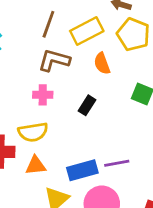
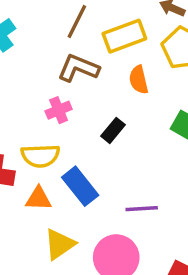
pink cross: (43, 95) -> (59, 110), turned -30
blue rectangle: (82, 170) -> (80, 186), moved, turned 60

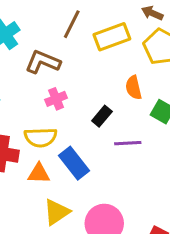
brown L-shape: (78, 68) -> (43, 62), moved
orange semicircle: (139, 80) -> (134, 88), moved
purple line: (142, 209) -> (128, 143), moved

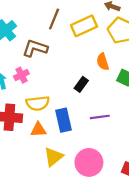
pink cross: (56, 99) -> (21, 75), moved
purple line: (128, 143) -> (100, 117), moved
blue rectangle: (74, 163) -> (64, 120), turned 30

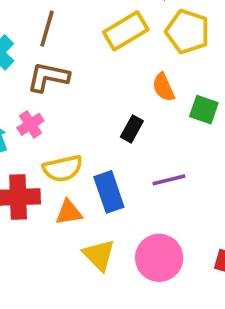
brown line: (54, 19) -> (47, 29), moved
yellow triangle: (54, 157) -> (99, 255), turned -30

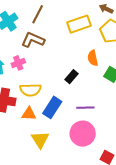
blue rectangle: (109, 192) -> (52, 107), turned 40
pink circle: (159, 258) -> (83, 134), moved

